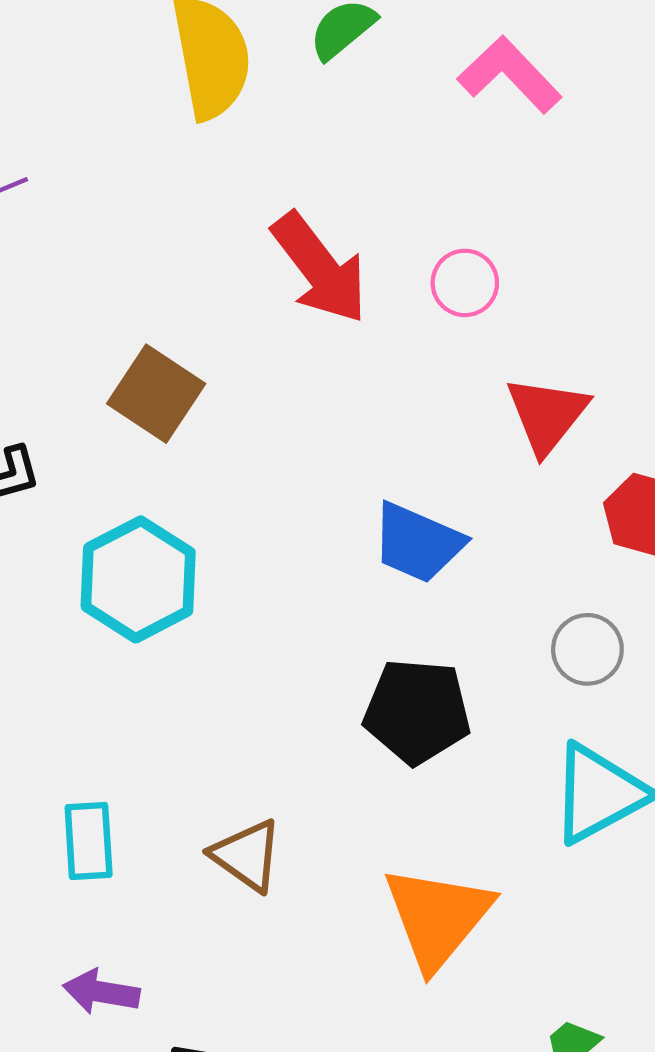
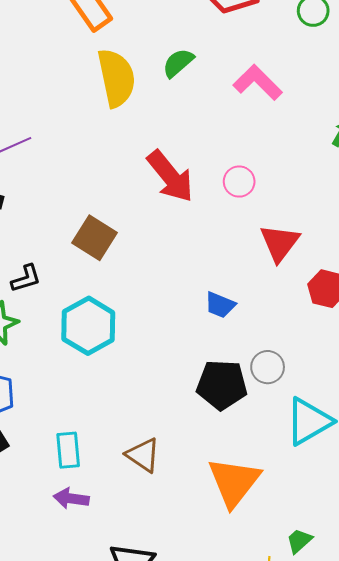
blue trapezoid: (418, 543) -> (220, 305), size x0.7
gray circle: (587, 649) -> (268, 367), moved
purple arrow: (101, 992) -> (71, 498), moved

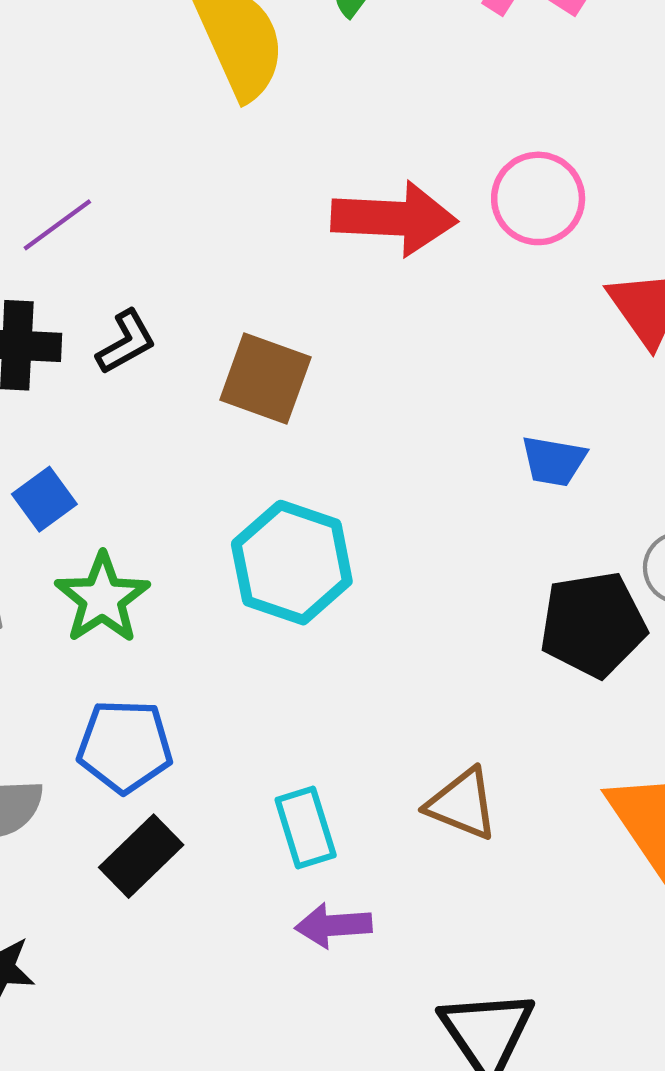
red arrow: (170, 176) -> (394, 218), turned -36
pink circle: (239, 182) -> (538, 198), size x1.4
black L-shape: (26, 278) -> (126, 342), moved

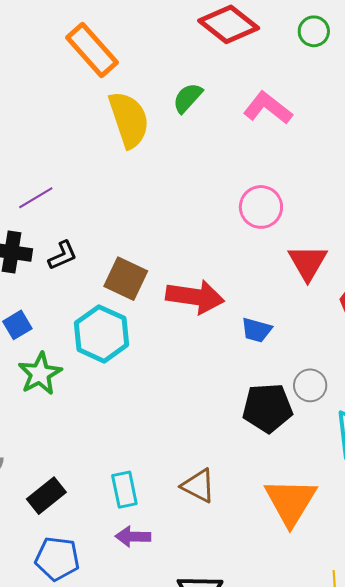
red arrow: (394, 218) -> (195, 297), moved
cyan hexagon: (292, 563) -> (102, 334), moved
blue pentagon: (125, 746) -> (57, 558), moved

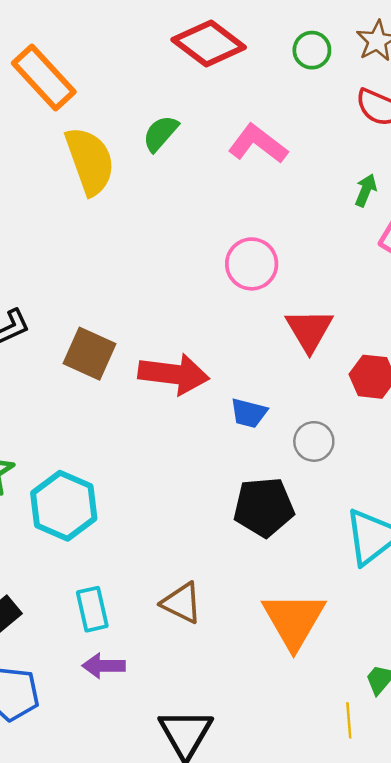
cyan hexagon: (102, 334) -> (64, 506), moved
gray circle: (310, 385) -> (314, 441), moved

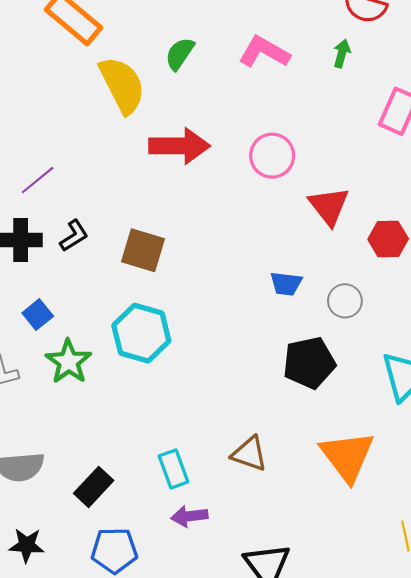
green arrow: (366, 190) -> (342, 53), moved
red arrow: (174, 374) -> (179, 146), moved
cyan hexagon: (64, 506) -> (141, 333), moved

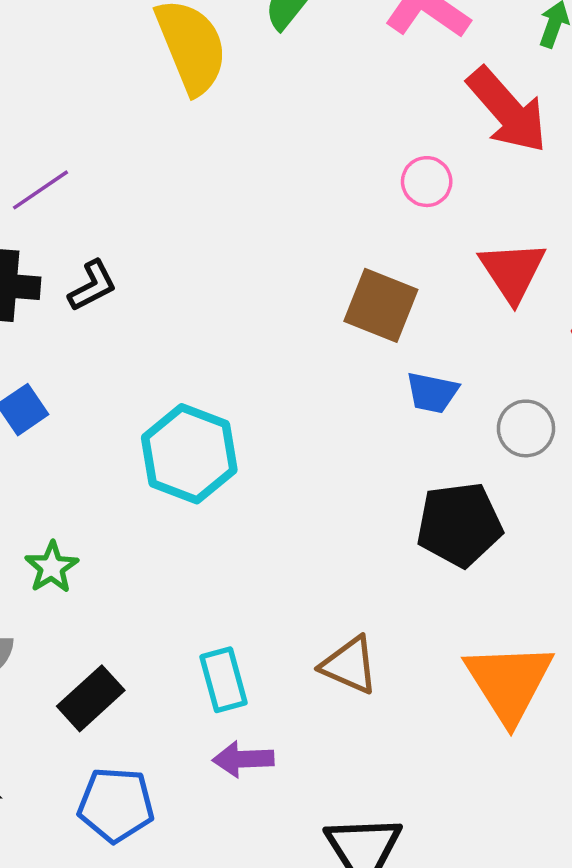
red arrow: (179, 146) -> (507, 110), moved, turned 44
pink circle: (272, 156) -> (427, 182), size x0.7
brown square: (143, 250) -> (381, 305), moved
green star: (69, 362) -> (52, 567), moved, size x0.7

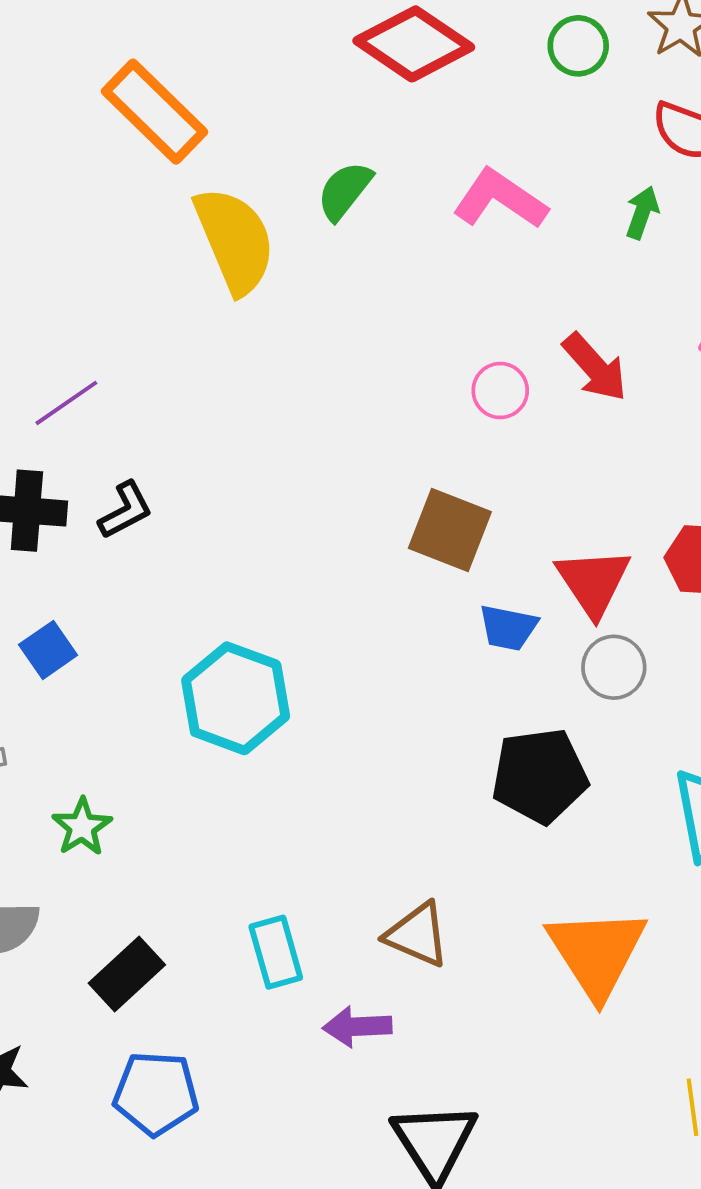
red arrow: (507, 110) -> (595, 367), moved, size x0.7
red triangle: (512, 271) -> (593, 582), moved
purple arrow: (243, 759) -> (357, 1027), moved

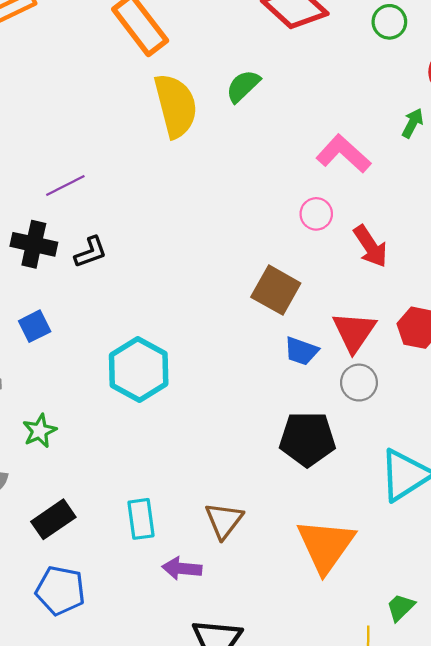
pink L-shape: (500, 199) -> (343, 154), moved
red arrow: (595, 367) -> (370, 246), moved
brown triangle: (417, 935) -> (224, 520), turned 36

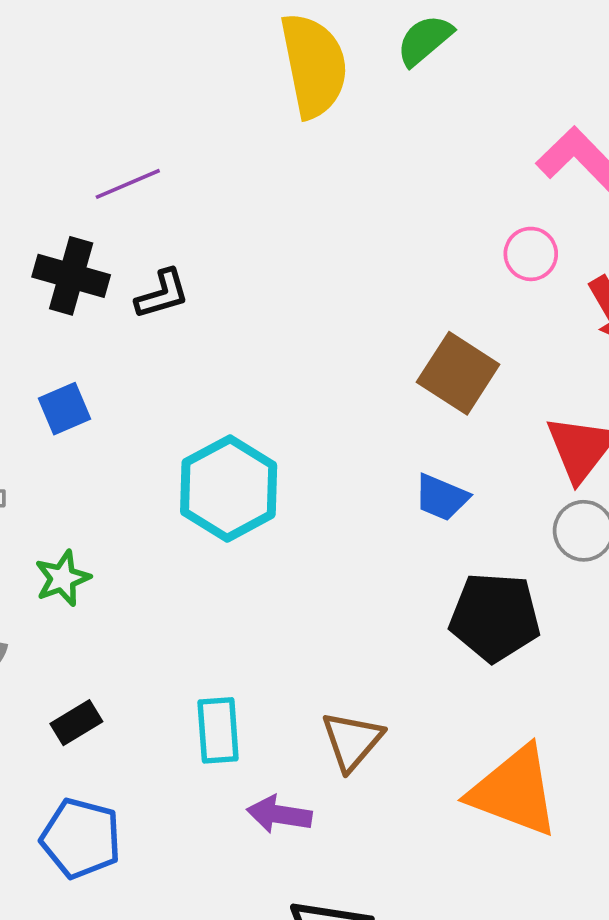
blue trapezoid: (301, 351) -> (441, 497), moved
black rectangle: (53, 519) -> (76, 723), size x0.7
orange triangle: (326, 546) -> (514, 791), turned -48

